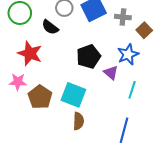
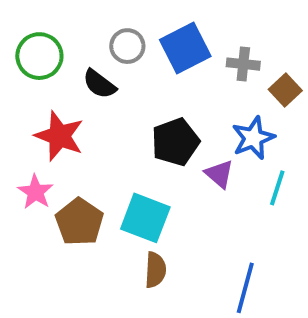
pink star: (18, 82) -> (35, 192), turned 30
cyan line: (132, 90) -> (277, 188), moved

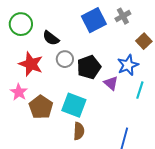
gray circle: (127, 46) -> (65, 59), moved
gray cross: (243, 64) -> (123, 16), moved, turned -35

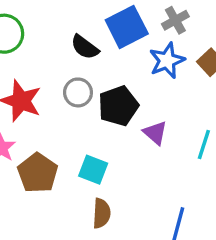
black semicircle: (51, 38) -> (85, 47), moved
blue star: (128, 65) -> (167, 61), moved
cyan square: (74, 105) -> (93, 170), size x0.7

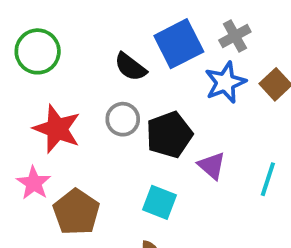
cyan square: (93, 170) -> (159, 202), moved

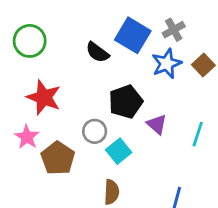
blue square: (179, 44) -> (133, 35), turned -32
gray circle: (123, 119) -> (95, 131), moved
cyan square: (159, 202) -> (119, 151), turned 30

